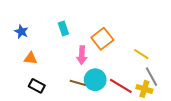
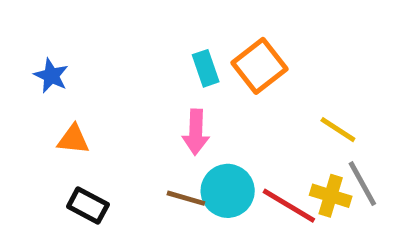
cyan rectangle: (63, 28) -> (206, 68), moved
orange square: (102, 39) -> (260, 66), moved
yellow cross: (144, 89) -> (331, 196), moved

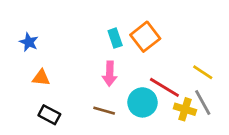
yellow line: (338, 130) -> (203, 72), moved
cyan circle: (228, 191) -> (143, 102), moved
red line: (289, 206) -> (164, 87), moved

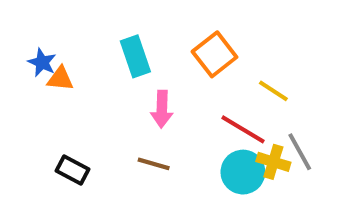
cyan rectangle: (115, 38) -> (135, 56), moved, size x1.4
yellow line: (203, 72) -> (273, 91), moved
orange triangle: (41, 78) -> (60, 79), moved
cyan circle: (143, 102) -> (243, 172), moved

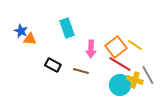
orange square: (215, 54) -> (116, 47), moved
pink arrow: (162, 109) -> (91, 49), moved
brown line: (154, 164) -> (81, 71), moved
black rectangle: (73, 170) -> (53, 65), moved

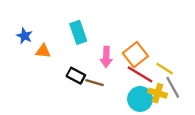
orange triangle: (30, 39) -> (43, 51), moved
yellow line: (135, 45) -> (165, 69), moved
black rectangle: (53, 65) -> (76, 76), moved

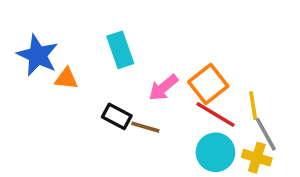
blue star: (24, 36) -> (38, 55), size x1.6
pink arrow: (106, 57) -> (163, 88), turned 48
yellow line: (165, 69) -> (253, 106), turned 48
yellow cross: (158, 93) -> (257, 158), moved

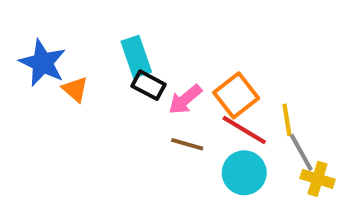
orange triangle: (66, 79) -> (75, 89), turned 35
black rectangle: (117, 116) -> (148, 85), moved
brown line: (145, 127) -> (187, 144), moved
yellow cross: (257, 158) -> (318, 179), moved

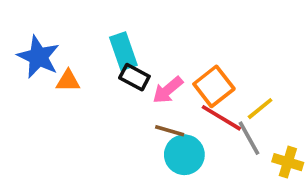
orange triangle: (75, 89) -> (68, 81), turned -40
yellow line: (287, 120) -> (260, 109), turned 60
gray line: (301, 152) -> (249, 138), moved
cyan circle: (244, 173) -> (184, 155), moved

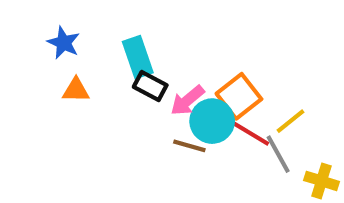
blue star: (38, 57) -> (64, 43), moved, size x0.7
cyan circle: (184, 155) -> (212, 121), moved

